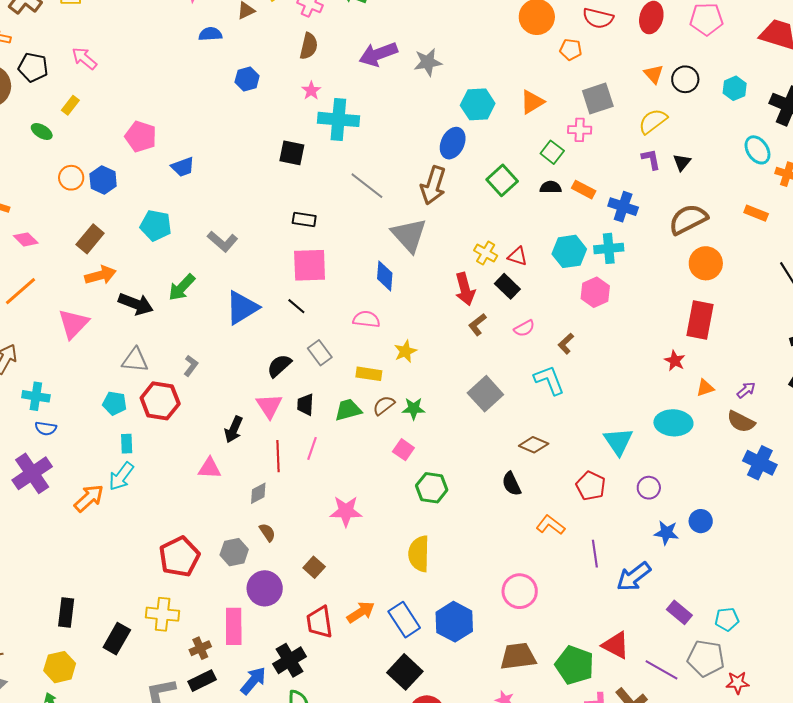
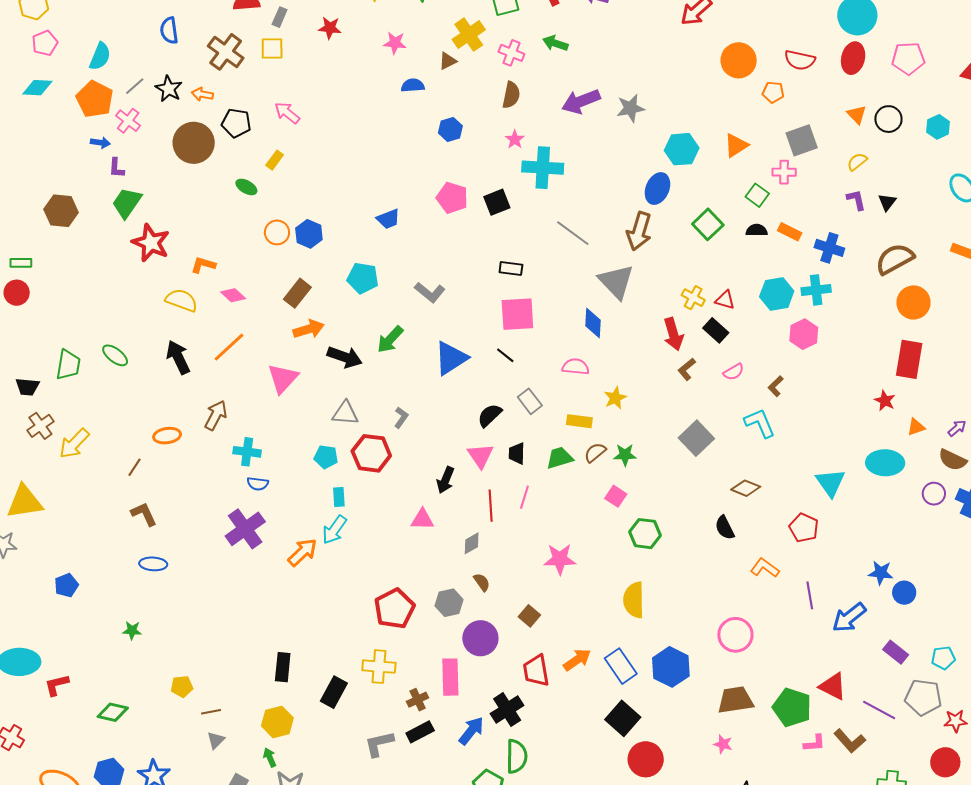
yellow semicircle: (653, 121) -> (857, 162), size x0.7
pink pentagon: (141, 137) -> (452, 198), moved
black square: (292, 153) -> (497, 202), turned -32
purple circle: (649, 488) -> (934, 494), moved
blue circle: (701, 521) -> (904, 593), moved

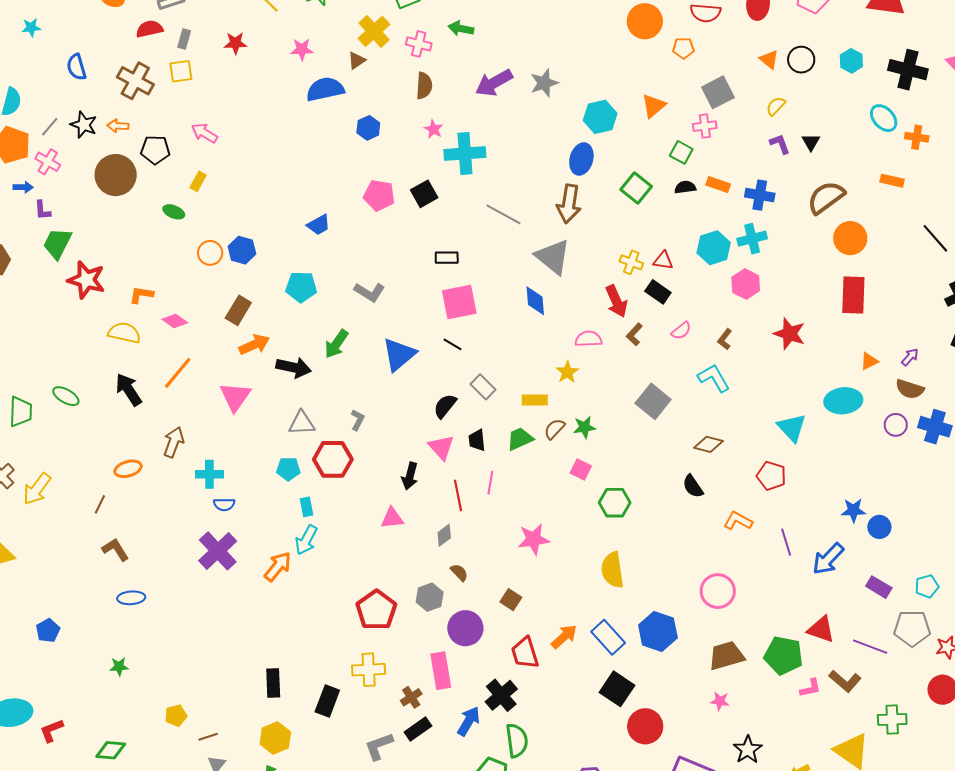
blue semicircle: (413, 85) -> (325, 89), size x1.6
pink semicircle: (576, 367) -> (588, 339), moved
red star: (885, 401) -> (789, 334), moved, size x1.5

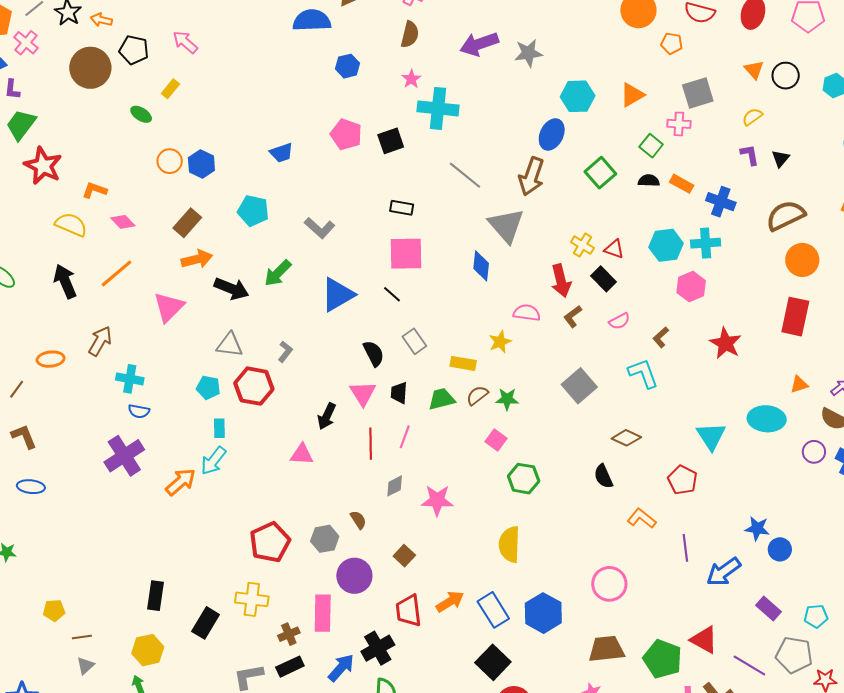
black semicircle: (445, 406) -> (374, 353), turned 104
gray diamond: (444, 535) -> (395, 486), moved

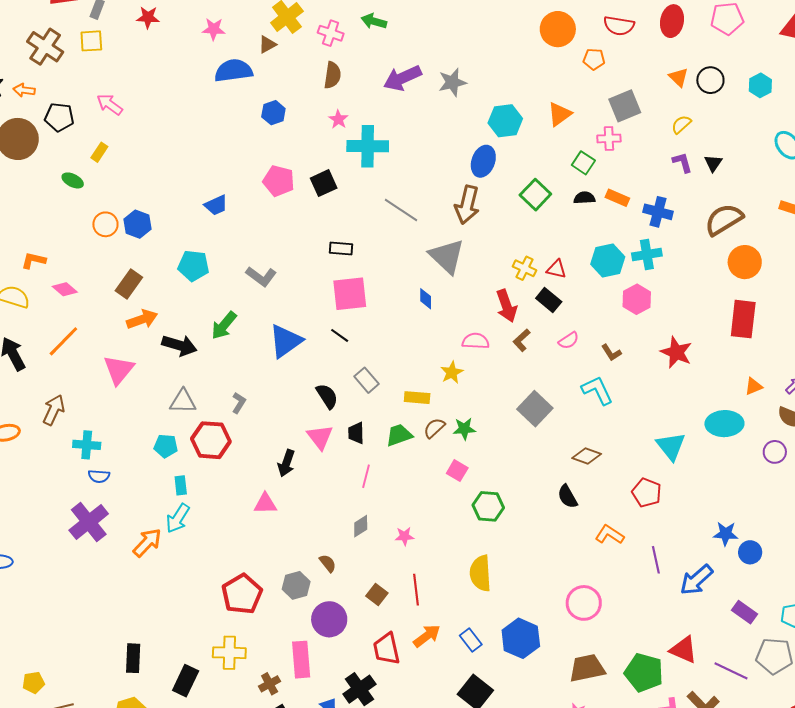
blue diamond: (481, 266) -> (426, 299), size x0.7
brown L-shape: (661, 337) -> (611, 353), turned -75
red line: (371, 444) -> (416, 590), moved
pink star: (437, 500) -> (404, 536), size x0.6
blue rectangle: (493, 610) -> (471, 640), size x0.7

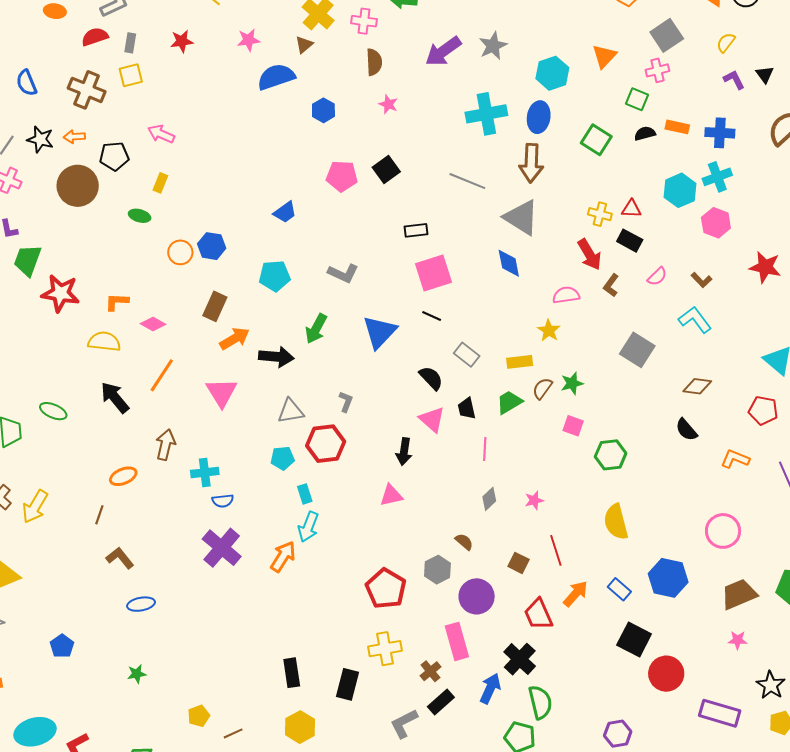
cyan cross: (368, 146) -> (486, 114), moved
blue diamond: (426, 299) -> (509, 263), size x1.4

